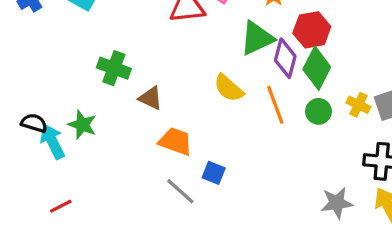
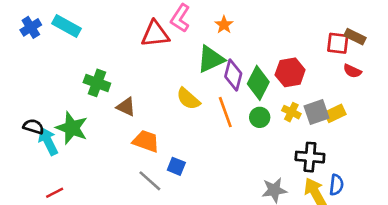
red hexagon: (312, 30) -> (290, 72), moved
green star: (82, 125) -> (72, 128), size x1.4

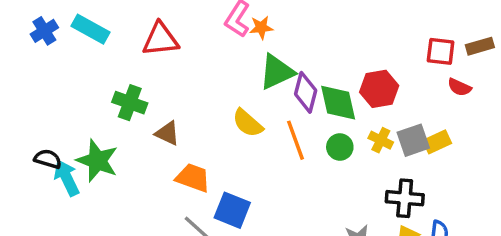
orange star: (224, 25) -> (261, 27), moved, turned 30
red triangle: (155, 34) -> (161, 39), moved
brown rectangle: (355, 37) -> (480, 46), moved, turned -42
green diamond: (258, 83) -> (338, 103), turned -40
blue square: (176, 166) -> (232, 210), size x1.5

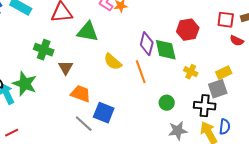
green triangle: (277, 72) -> (88, 32), moved, turned 35
red hexagon: (379, 89) -> (188, 30), moved
brown triangle: (167, 133) -> (66, 68), turned 35
gray square: (413, 140) -> (218, 89), moved
green circle: (340, 147) -> (167, 103), moved

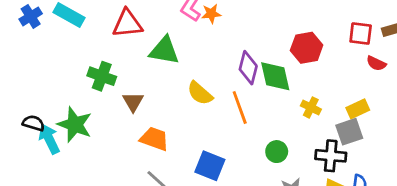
blue square: (104, 113) -> (210, 166), moved

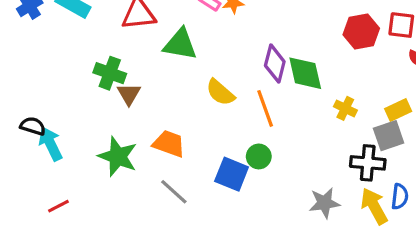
red hexagon: (307, 48) -> (361, 32), moved
brown triangle: (133, 102) -> (129, 94), moved
green star: (75, 125) -> (118, 156), moved
green circle: (277, 152) -> (259, 156), moved

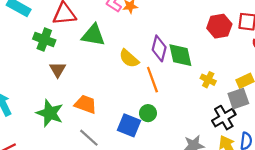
green cross: (110, 73) -> (44, 40), moved
yellow semicircle: (220, 92) -> (129, 58), moved
black cross: (368, 163) -> (224, 118), turned -35

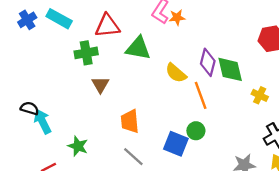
green cross: (44, 40) -> (86, 53), turned -30
orange trapezoid: (86, 104) -> (130, 121), turned -115
green star: (50, 113) -> (78, 146), moved, size x0.7

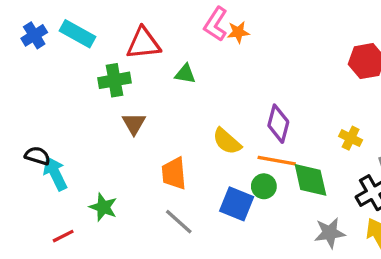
green triangle: (138, 48) -> (185, 74), size x0.6
purple diamond: (208, 62) -> (278, 124), moved
green diamond: (230, 69) -> (310, 180), moved
yellow semicircle: (176, 73) -> (227, 141), moved
orange line: (201, 95) -> (277, 161), moved, turned -60

